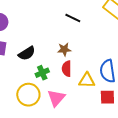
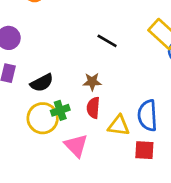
yellow circle: (28, 95) -> (43, 118), moved
pink triangle: (56, 98) -> (76, 146), turned -30

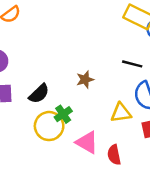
black line: (107, 41) -> (132, 64), moved
red semicircle: (93, 108) -> (114, 155), moved

